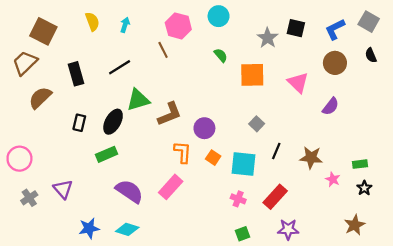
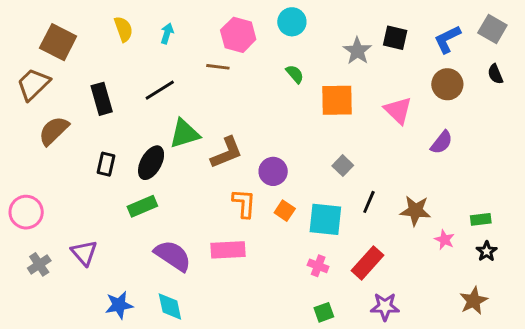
brown line: (163, 50) -> (218, 67), turned -56
pink rectangle: (171, 187) -> (228, 250), turned 45
cyan diamond: (127, 229) -> (170, 307), turned 60

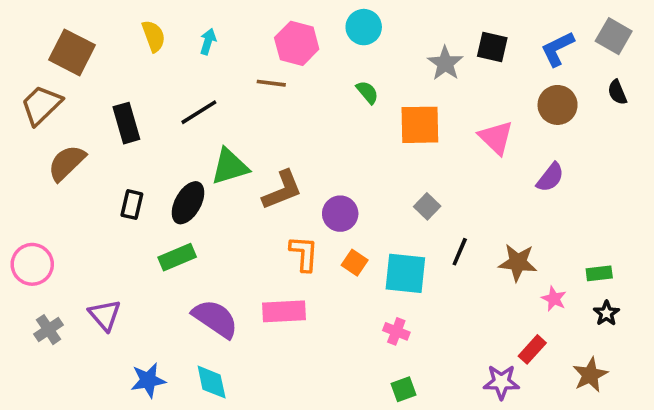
red rectangle: (367, 263) -> (532, 349), moved, size x0.7
purple star: (385, 307) -> (501, 382), moved

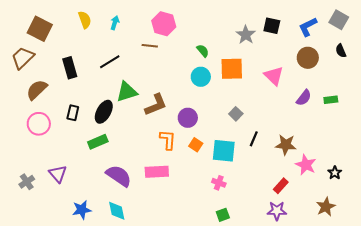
cyan circle: (364, 27) -> (201, 77), moved
pink circle: (32, 264) -> (39, 124), moved
green rectangle: (599, 273) -> (331, 100), moved
pink star: (554, 299) -> (306, 165), size x1.5
red rectangle: (532, 349) -> (281, 186), moved

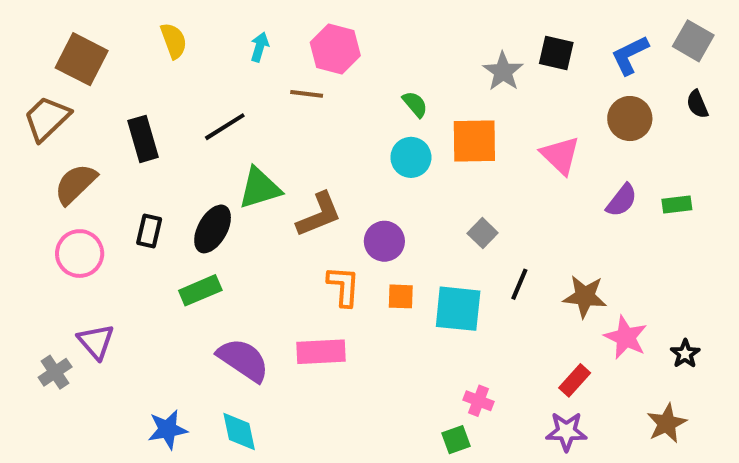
cyan arrow: (115, 23) -> (260, 47), moved
orange square: (196, 145) -> (401, 296), turned -32
purple triangle: (58, 174) -> (96, 341), moved
pink cross: (219, 183) -> (478, 401), moved

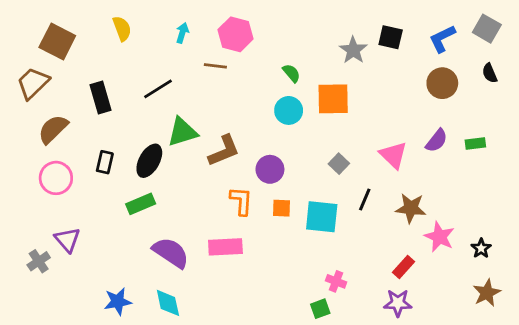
pink triangle: (560, 155) -> (393, 155), moved
brown star: (667, 423) -> (487, 293), moved

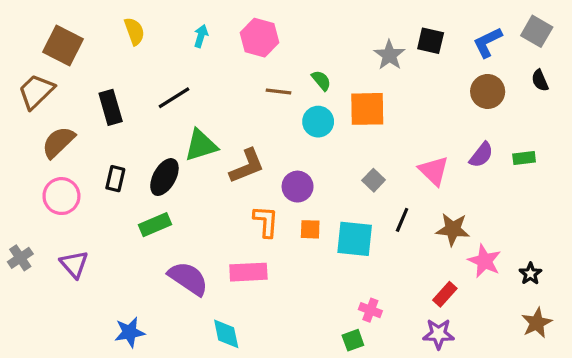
brown line: (215, 66) -> (279, 91), moved
gray cross: (39, 261) -> (20, 258), moved
cyan diamond: (168, 303) -> (226, 334), moved

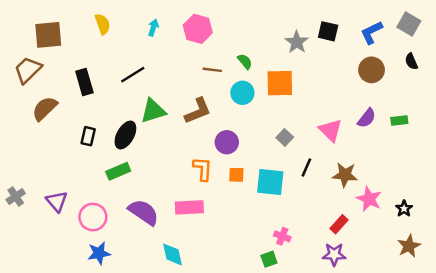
brown square: (63, 46) -> (48, 35), turned -32
brown L-shape: (247, 166) -> (198, 111), moved
pink circle: (61, 196) -> (93, 217), moved

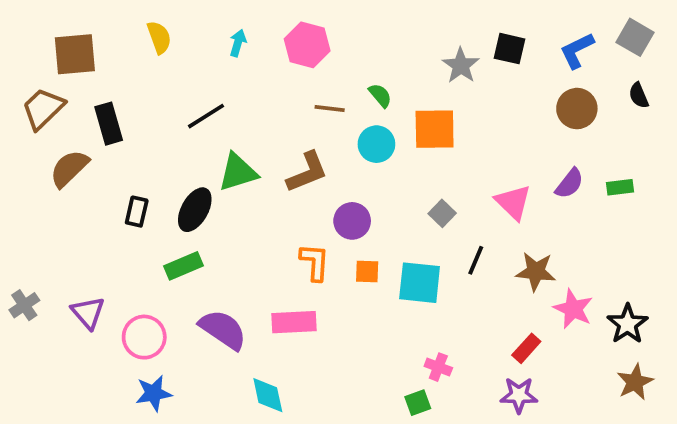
black rectangle: (84, 82) -> (109, 124), moved
black star: (404, 209) -> (627, 324), size x1.5

